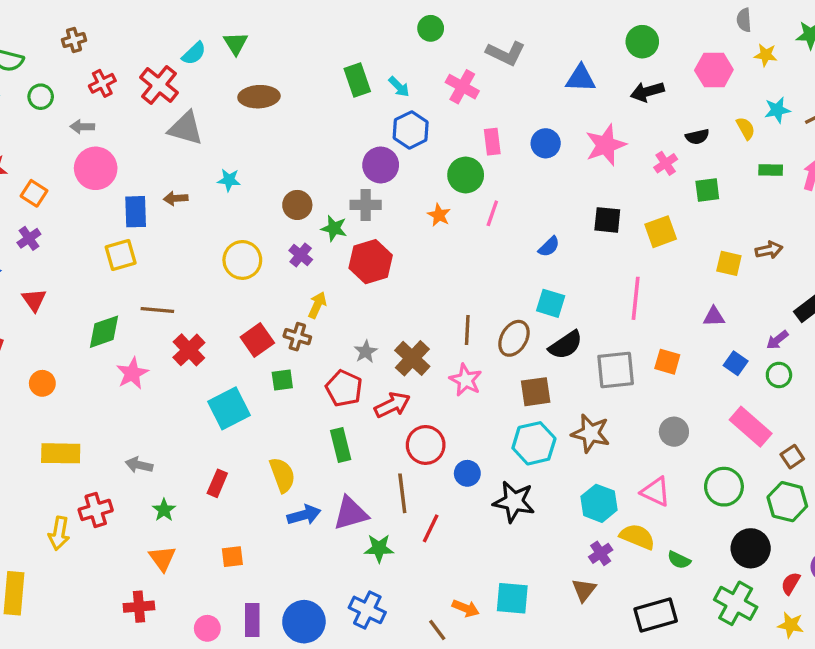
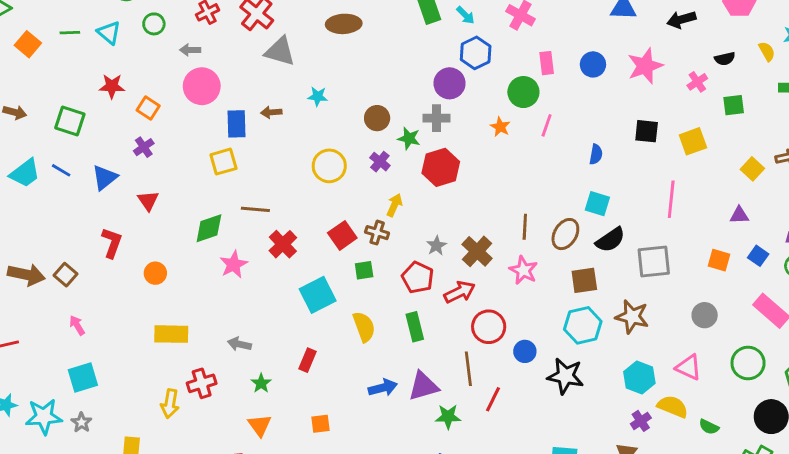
blue semicircle: (549, 247) -> (596, 154), turned -36
yellow square: (729, 263) -> (752, 169), turned 30
orange square: (667, 362) -> (719, 260), moved
yellow semicircle: (282, 475) -> (364, 327), moved

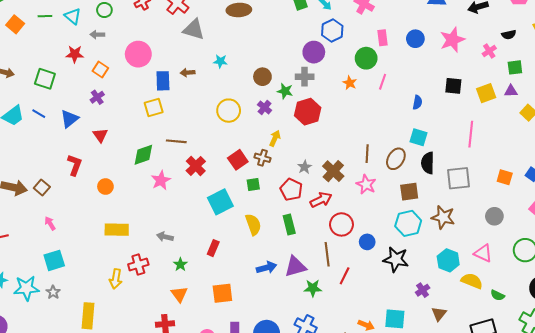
gray arrow: (190, 50) -> (97, 35), moved
purple triangle: (739, 215) -> (511, 91), moved
black semicircle: (610, 240) -> (428, 163), turned 125
purple cross: (641, 421) -> (423, 290), moved
orange square: (321, 424) -> (222, 293), size x1.5

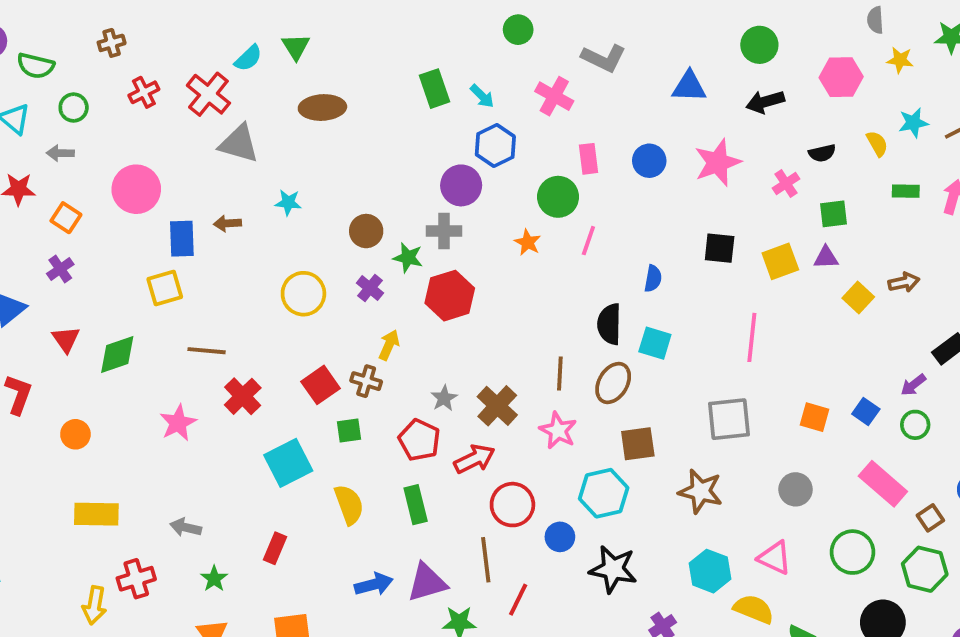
green diamond: (143, 155) -> (117, 355), moved
black semicircle: (428, 163) -> (609, 324), moved
cyan hexagon: (408, 223) -> (604, 493), moved

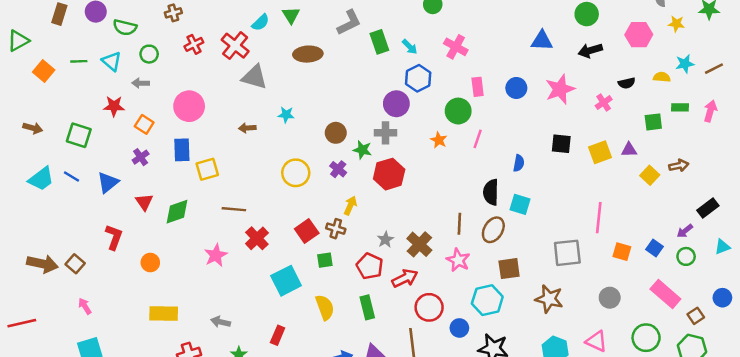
gray L-shape: (604, 58) -> (349, 23), moved, turned -52
yellow semicircle: (877, 144) -> (662, 77), turned -56
green square: (834, 214) -> (653, 122), moved
blue rectangle: (182, 239) -> (182, 150), moved
pink line: (752, 337) -> (599, 218), moved

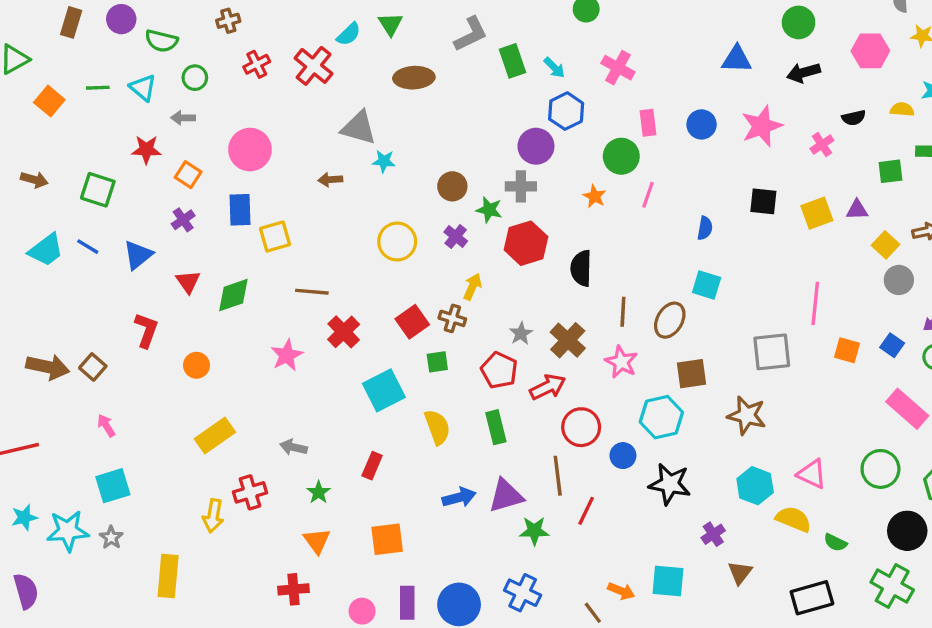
gray triangle: (255, 77) -> (359, 128), moved
black semicircle: (491, 192) -> (581, 268), moved
gray circle: (610, 298) -> (899, 280), moved
yellow rectangle: (164, 313) -> (215, 436), turned -36

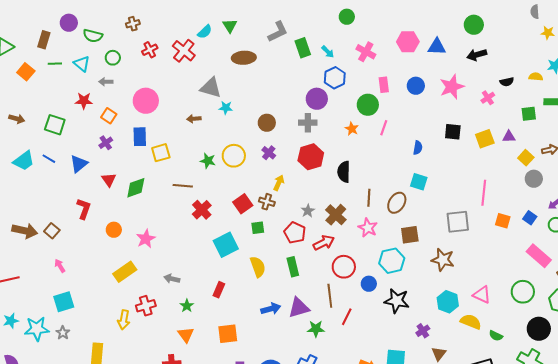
brown rectangle: (71, 22) -> (44, 40), moved
pink hexagon: (870, 51) -> (408, 42), moved
green star: (489, 210) -> (208, 161), moved
pink star: (287, 355) -> (146, 239), moved

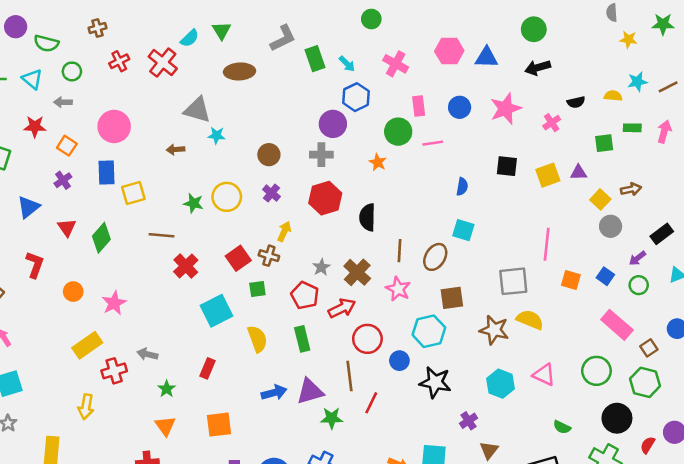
pink line: (384, 128) -> (433, 143), moved, turned 63
green diamond: (136, 188) -> (101, 238), turned -30
red cross: (146, 306) -> (114, 371), moved
yellow semicircle: (471, 322) -> (530, 320), moved

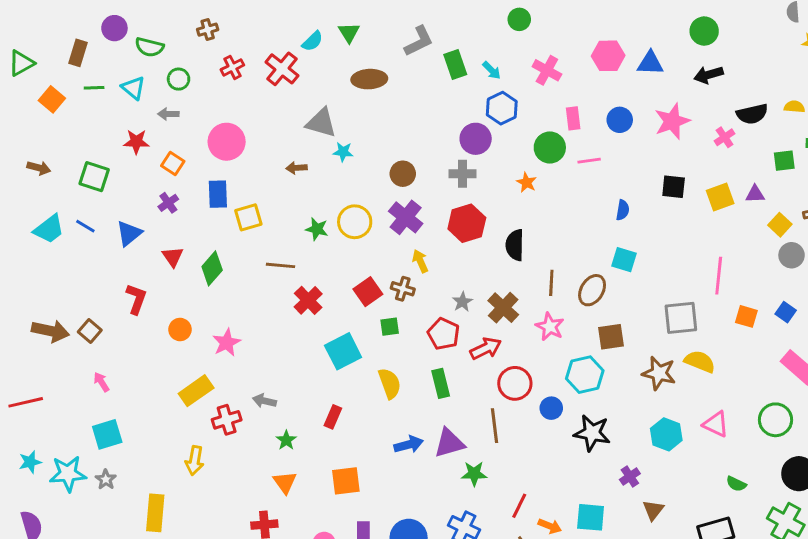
black semicircle: (576, 102) -> (752, 114), size x1.5
purple cross: (271, 193) -> (406, 217), size x1.6
yellow arrow: (284, 231) -> (420, 261), turned -48
red line: (371, 403) -> (519, 506), moved

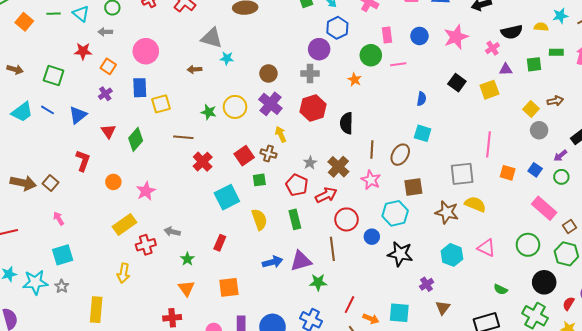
black square: (674, 187) -> (457, 83), turned 30
purple triangle: (755, 194) -> (506, 69), moved

